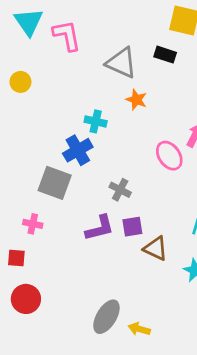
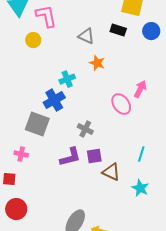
gray triangle: (121, 63) -> (86, 36), size x0.7
yellow circle: (20, 82) -> (33, 40), moved
cyan cross: (96, 121) -> (67, 79), turned -35

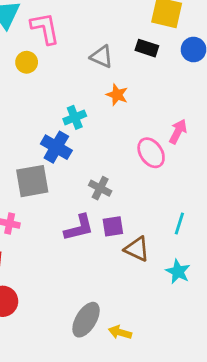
blue cross: (54, 100) -> (56, 147), turned -30
gray square: (37, 124) -> (32, 181), turned -30

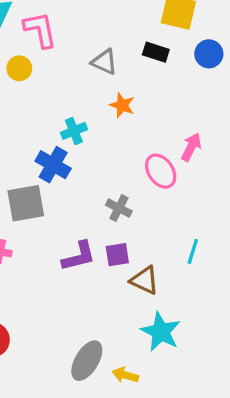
gray cross: (100, 188) -> (119, 208), moved
cyan star: (178, 272) -> (161, 332), moved, size x1.4

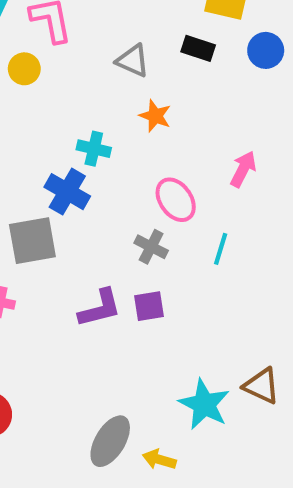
cyan cross: (74, 131) -> (94, 149), turned 35
pink ellipse: (161, 171) -> (176, 200), moved
cyan line: (193, 251) -> (221, 249), moved
brown triangle: (145, 280) -> (262, 386), moved

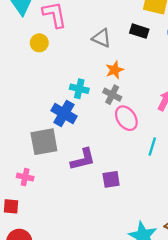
orange star: (155, 116) -> (115, 70), turned 30
gray cross: (151, 247) -> (112, 95), moved
purple L-shape: (100, 308) -> (83, 159), moved

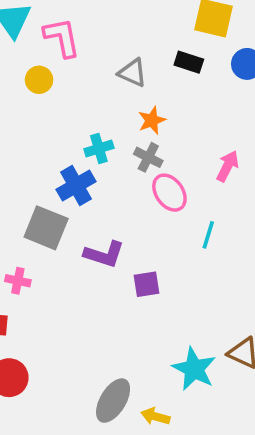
cyan cross: (79, 89) -> (99, 149), turned -30
blue cross: (64, 113) -> (76, 186), turned 30
gray square: (44, 142) -> (46, 228), turned 32
purple L-shape: (83, 159) -> (104, 254), turned 32

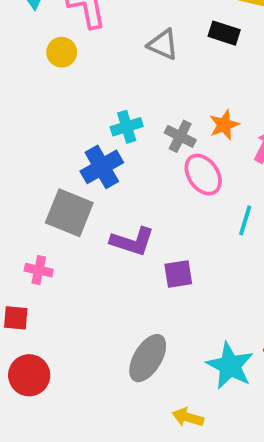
orange star: (152, 120) -> (224, 125), moved
gray ellipse: (113, 401) -> (148, 358), moved

